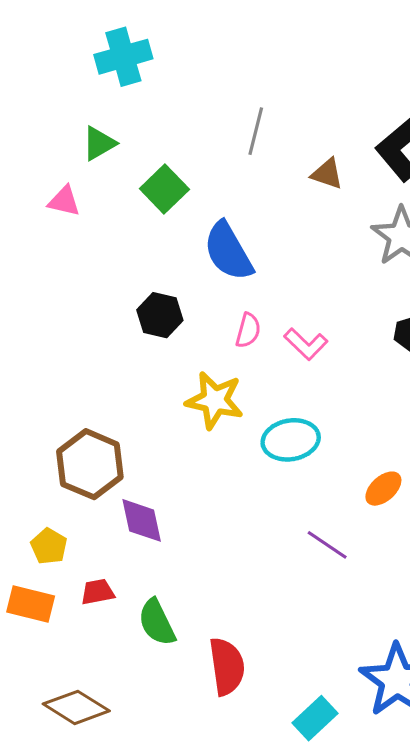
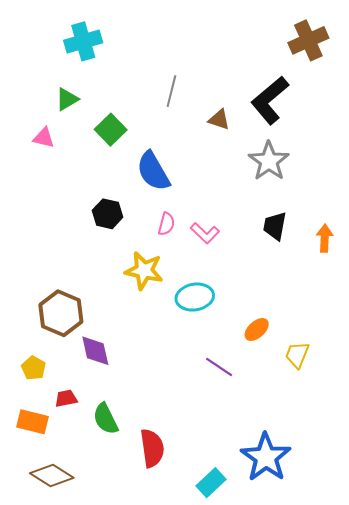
orange rectangle: (31, 604) -> (32, 422), moved

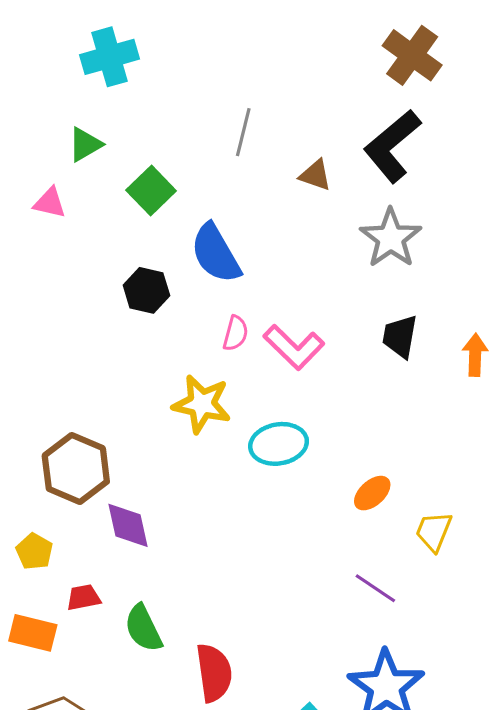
brown cross: (308, 40) -> (412, 55), moved, turned -30
black hexagon: (108, 214) -> (146, 290), moved
pink L-shape: (205, 233) -> (294, 347), size x1.4
purple line: (219, 367) -> (375, 588), moved

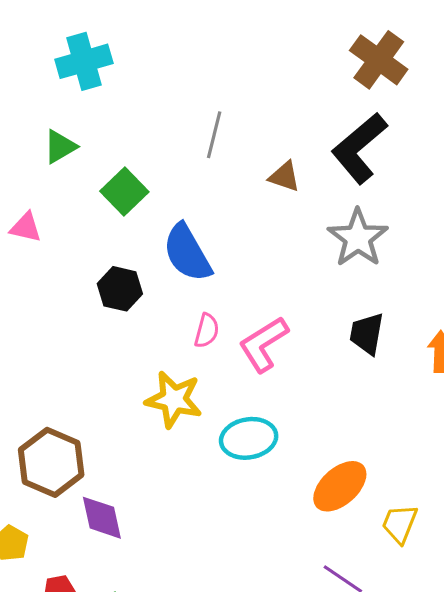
pink triangle: (50, 203) -> (26, 227), moved
pink L-shape: (294, 347) -> (264, 344), turned 104
orange ellipse: (372, 493) -> (340, 486), size x1.5

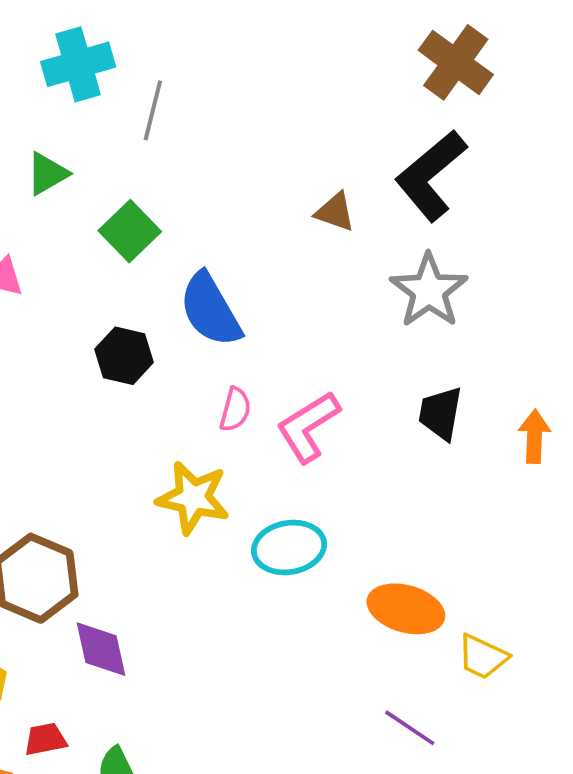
gray line: (214, 135) -> (153, 110), moved
orange ellipse: (340, 486) -> (406, 609), turned 58
yellow trapezoid: (400, 524) -> (483, 657), turned -87

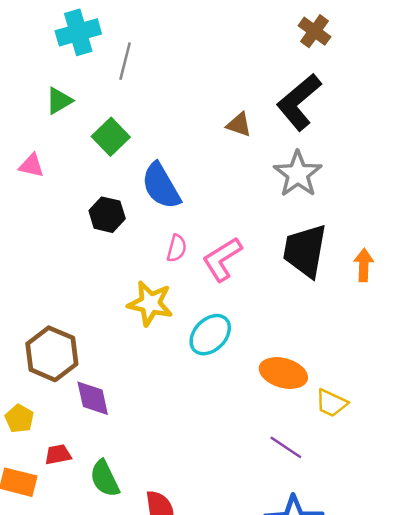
brown cross: (456, 62) -> (315, 31), size x0.7
black trapezoid: (440, 413) -> (305, 251), size x1.6
cyan ellipse: (289, 548) -> (210, 335), turned -36

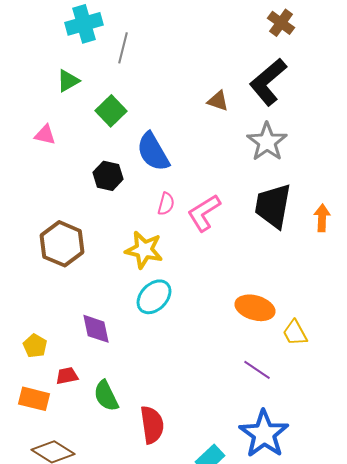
cyan ellipse: (210, 335) -> (154, 297), moved
brown hexagon: (52, 354) -> (62, 244), moved
yellow trapezoid: (331, 403) -> (295, 333), turned 36

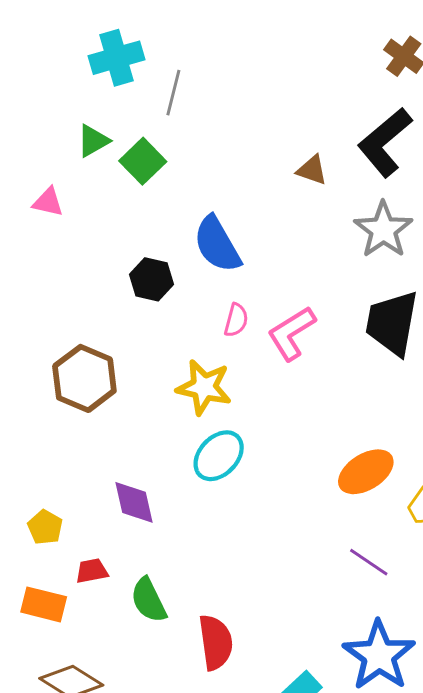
green square: (111, 111) -> (143, 161), moved
pink triangle: (45, 135) -> (48, 202), moved
orange ellipse: (255, 308) -> (366, 472), turned -48

